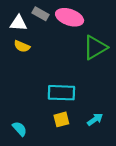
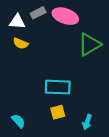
gray rectangle: (40, 14) -> (38, 13), turned -56
cyan arrow: (95, 119) -> (87, 122), moved, turned 144

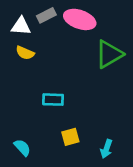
cyan rectangle: (58, 87) -> (53, 100), moved, size x0.7

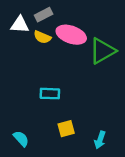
pink ellipse: (80, 19) -> (71, 35), moved
yellow semicircle: (25, 53) -> (42, 37), moved

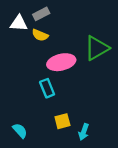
pink ellipse: (71, 35) -> (61, 62), moved, turned -32
cyan rectangle: (50, 94) -> (47, 88), turned 66
cyan arrow: (100, 140) -> (84, 132), moved

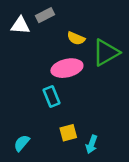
yellow semicircle: (40, 35) -> (76, 38), moved
cyan semicircle: (20, 131) -> (22, 143), turned -98

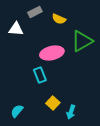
white triangle: (20, 25) -> (16, 29), moved
yellow semicircle: (76, 38) -> (59, 19), moved
yellow square: (68, 133) -> (53, 103), turned -32

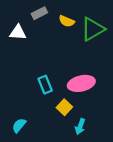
green triangle: (82, 41) -> (93, 29), moved
pink ellipse: (52, 53) -> (81, 83), moved
yellow square: (53, 103) -> (64, 107), moved

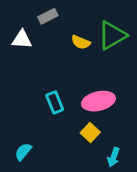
yellow semicircle: (67, 21) -> (81, 42), moved
yellow square: (64, 107) -> (90, 133), moved
cyan arrow: (80, 126) -> (114, 157), moved

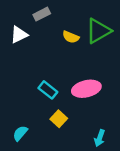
white triangle: (22, 39) -> (19, 35), turned -30
cyan rectangle: (55, 102) -> (48, 90), turned -30
yellow square: (90, 133) -> (59, 119), moved

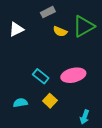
gray rectangle: (42, 14) -> (48, 12), moved
cyan semicircle: (20, 133) -> (20, 103), moved, turned 40

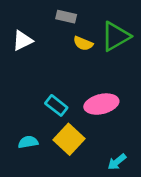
gray rectangle: (48, 12) -> (66, 17), turned 40
yellow square: (50, 101) -> (69, 139), size x1.5
cyan arrow: (85, 117) -> (117, 162), turned 32

